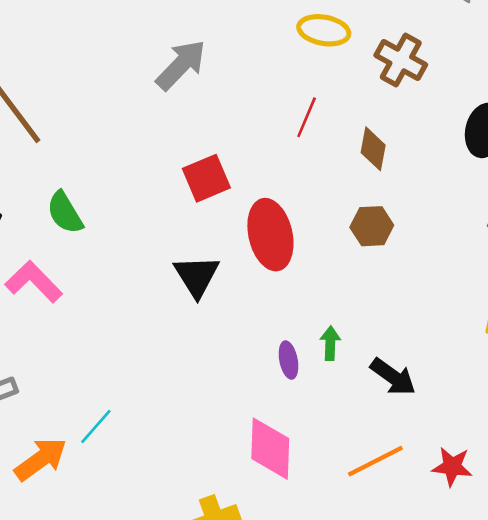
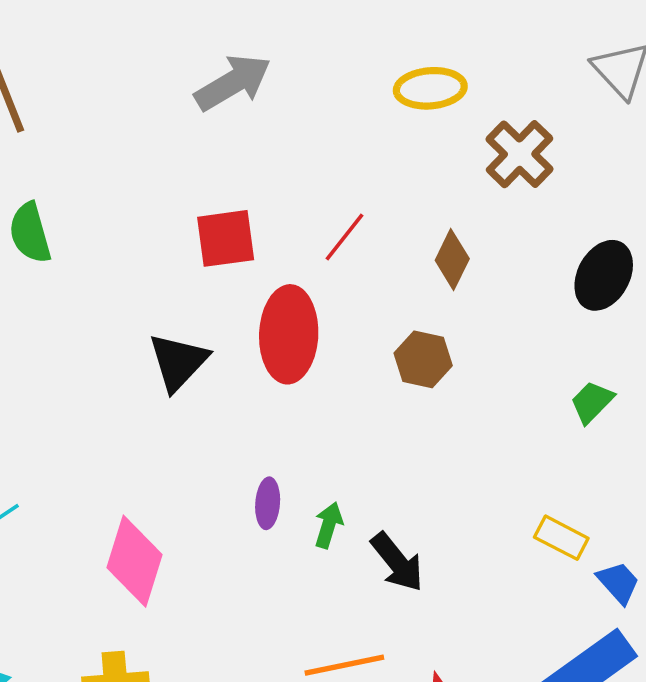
yellow ellipse: (324, 30) -> (430, 88), turned -30
red line: (307, 117) -> (345, 237), moved
green arrow: (330, 343) -> (329, 525), moved
pink diamond: (270, 449) -> (135, 561), moved

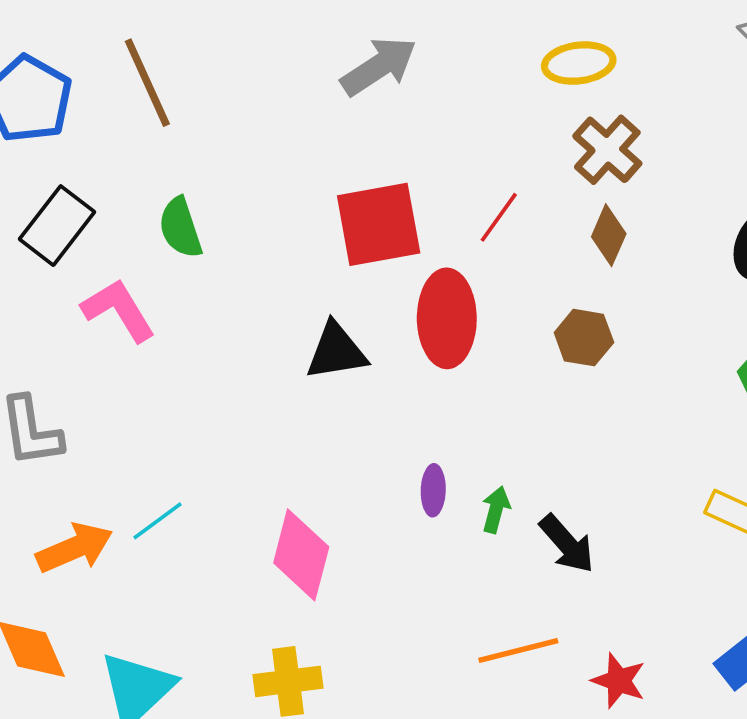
brown cross: (520, 154) -> (607, 150), moved
red square: (226, 238) -> (379, 224), size x1.4
black triangle: (178, 362) -> (336, 351), turned 40

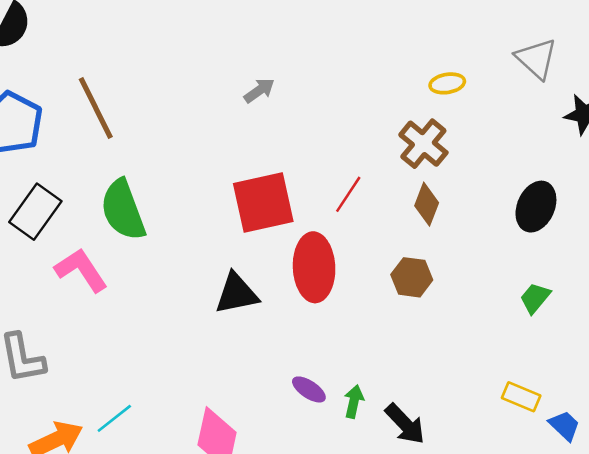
yellow ellipse: (579, 63) -> (447, 83), moved, size x0.7
gray arrow: (379, 66) -> (259, 90), size x0.6
green semicircle: (180, 228) -> (123, 210), size x1.4
purple ellipse: (433, 490) -> (309, 389), turned -56

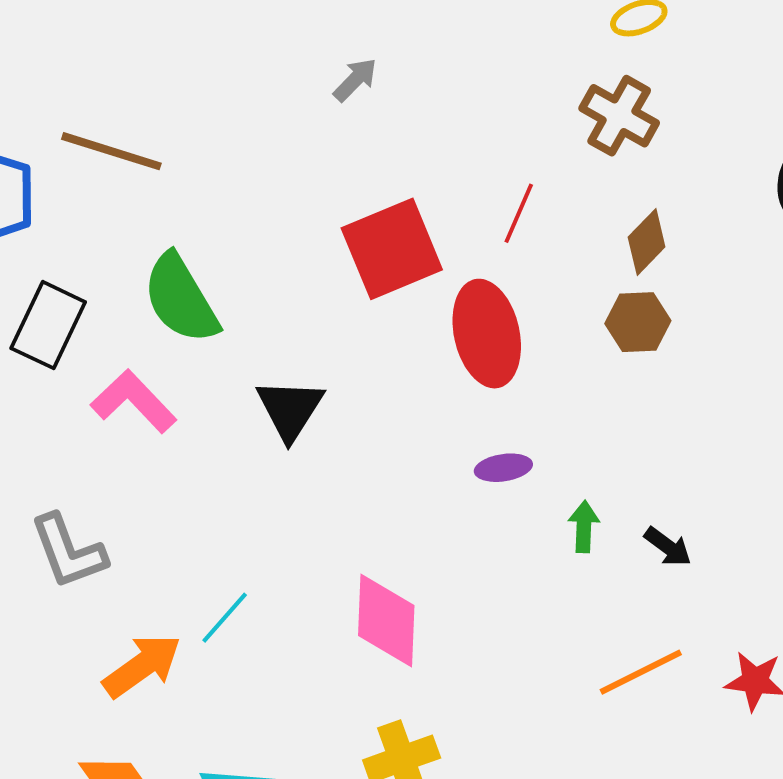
brown line: (96, 108) -> (111, 151), turned -36
brown diamond: (427, 204) -> (647, 242), moved, turned 33
black triangle: (237, 294) -> (290, 409), moved, turned -36
purple ellipse: (309, 389) -> (503, 468), moved, turned -32
black arrow: (405, 424) -> (668, 547), size x0.7

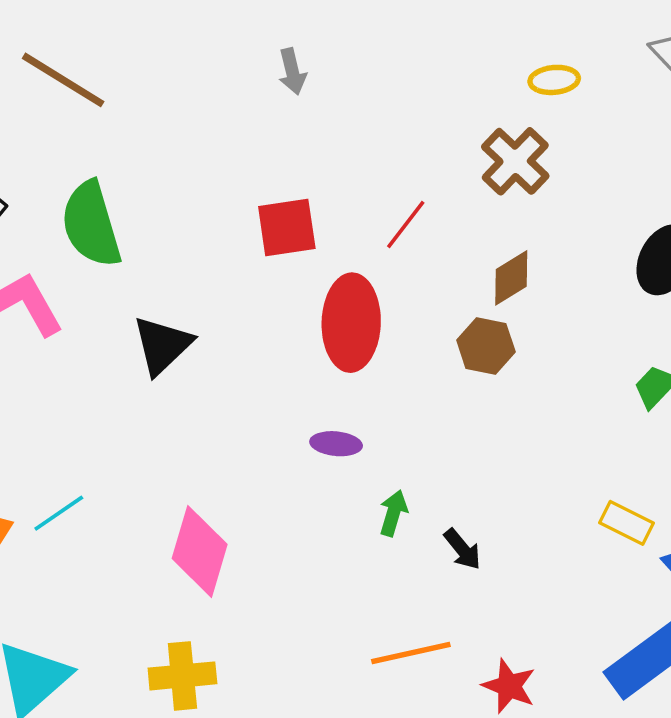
gray arrow: (355, 80) -> (292, 71), turned 108
red square: (392, 249) -> (287, 227), size x0.7

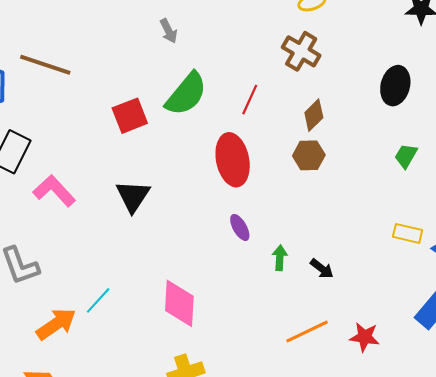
green semicircle: (91, 224) -> (186, 94), moved, turned -111
red square: (287, 227) -> (130, 116), moved
purple ellipse: (336, 444) -> (240, 227), turned 68

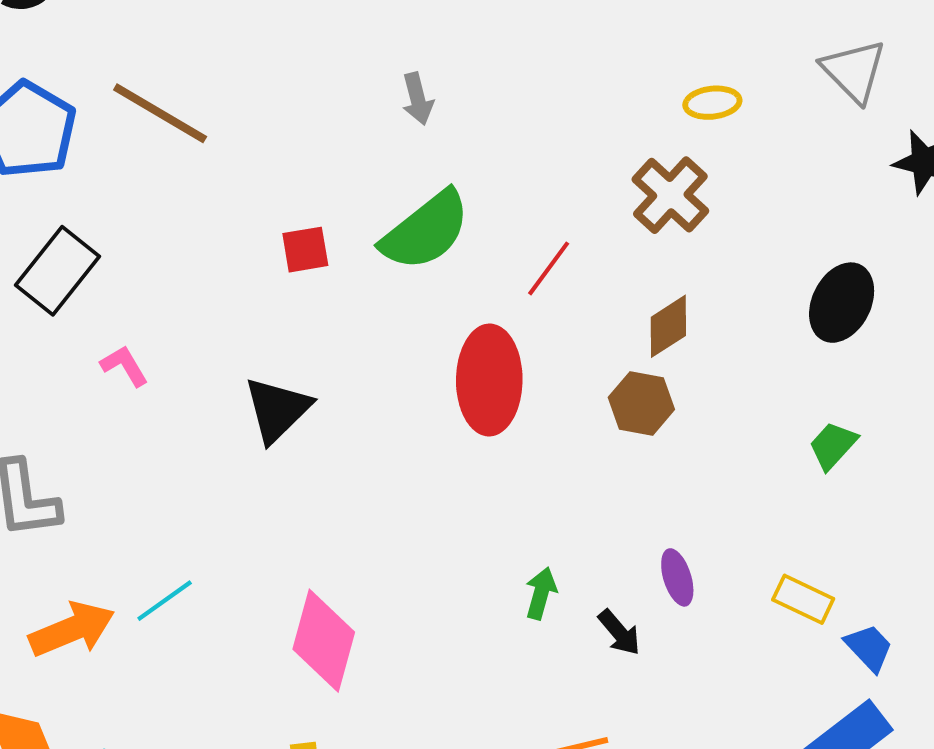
red square: (130, 116) -> (305, 250), size x0.7
pink L-shape: (54, 191) -> (124, 366), size x0.6
purple ellipse: (240, 227) -> (677, 577), moved

